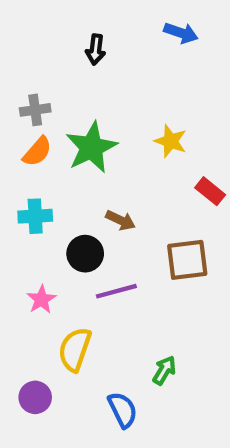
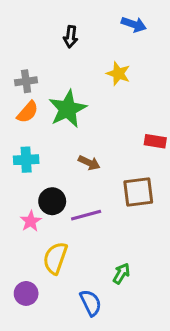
yellow star: (171, 141) -> (118, 74), moved
red rectangle: (210, 191) -> (155, 141), turned -30
black circle: (85, 254) -> (52, 201), moved

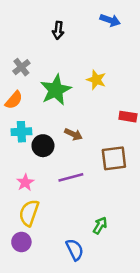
yellow star: (118, 74) -> (96, 80), moved
gray cross: (26, 81) -> (21, 67), turned -30
orange semicircle: (28, 112) -> (14, 100), moved
black circle: (52, 201) -> (43, 146), moved
yellow semicircle: (55, 258) -> (29, 213), moved

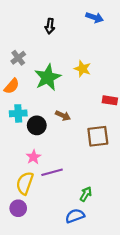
purple line: (71, 177) -> (52, 172), moved
pink star: (25, 182) -> (33, 157), moved
blue semicircle: (75, 250) -> (75, 216), moved, turned -84

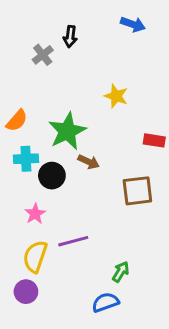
gray cross: (18, 58) -> (43, 55), moved
green star: (48, 77) -> (67, 131), moved
pink star: (33, 157) -> (35, 214), moved

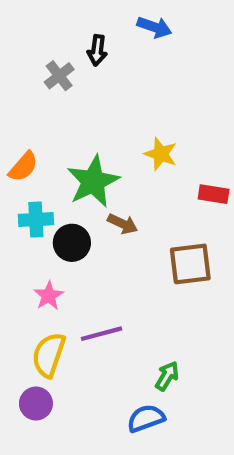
blue arrow: (133, 24) -> (154, 27), moved
yellow star: (116, 96) -> (161, 154), moved

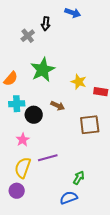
yellow star: (161, 154) -> (79, 82), moved
green star: (93, 181) -> (43, 70), moved

